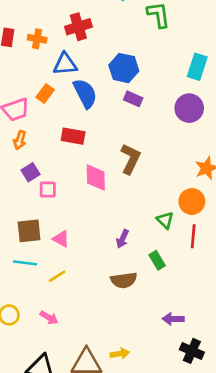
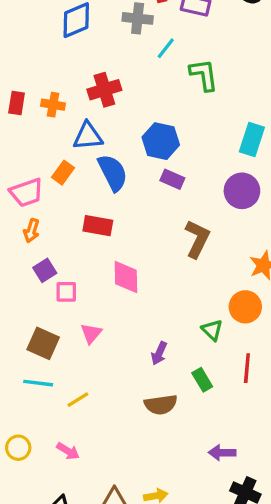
brown L-shape: (130, 159) -> (197, 239), moved
brown square: (29, 231) -> (43, 343), turned 30
red line: (193, 236) -> (247, 368), moved
pink triangle: (61, 239) -> (91, 333), moved, turned 42

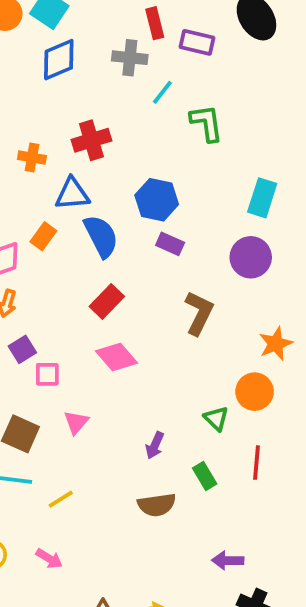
red rectangle: (98, 226) -> (107, 301), moved, turned -56
pink diamond: (126, 277) -> (116, 357), turned -40

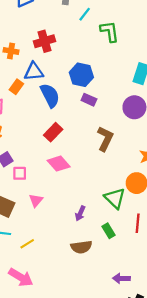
orange rectangle: (43, 236) -> (16, 87), moved
green triangle: (216, 418) -> (115, 198), size x1.5
pink arrow: (49, 559) -> (21, 277), size x1.6

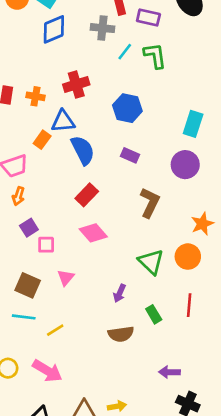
green L-shape: (110, 31) -> (155, 56), moved
blue hexagon: (81, 75) -> (127, 108), moved
green triangle: (115, 198) -> (151, 262), moved

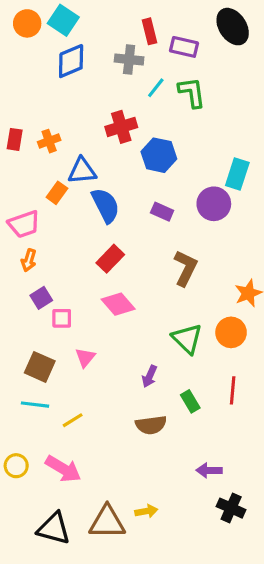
red cross: (76, 85) -> (121, 127), moved
orange cross: (35, 96) -> (49, 141), turned -30
purple circle: (185, 165) -> (214, 204), moved

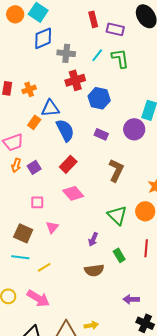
gray cross: (129, 59) -> (66, 53), moved
purple square: (41, 298) -> (34, 167), moved

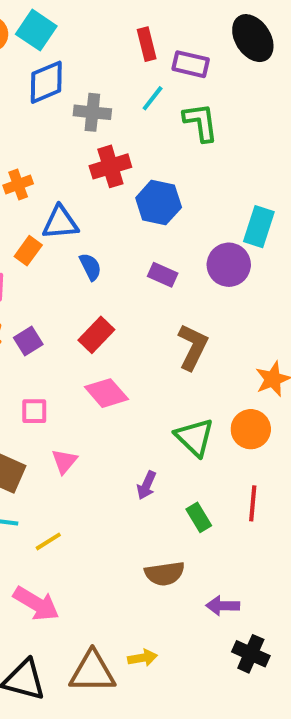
cyan line: (97, 55) -> (153, 98), moved
blue semicircle: (65, 130) -> (90, 267), size x0.6
brown semicircle: (94, 270) -> (165, 574), moved

